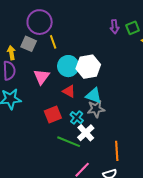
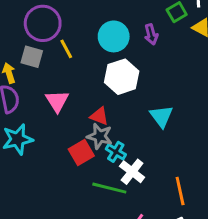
purple arrow: (115, 27) -> (151, 34), moved
cyan circle: (68, 66) -> (114, 36), moved
cyan triangle: (94, 96) -> (161, 116), moved, turned 42
gray star: (96, 109) -> (100, 136), moved, turned 30

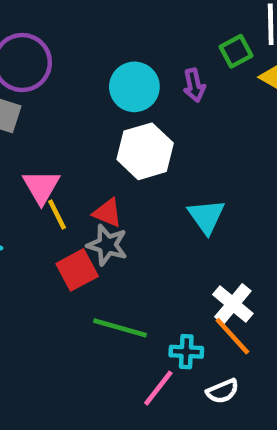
yellow line: (66, 49) -> (57, 215), moved
cyan cross: (116, 152) -> (186, 352), moved, turned -30
white cross: (132, 172) -> (233, 304), moved
orange line: (180, 191) -> (232, 336), turned -32

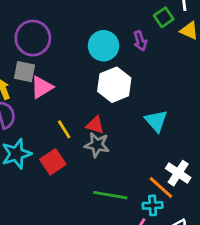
pink triangle: (41, 187) -> (42, 87), moved, turned 35
red square: (77, 270) -> (53, 162), moved
orange line: (232, 336) -> (161, 188), moved

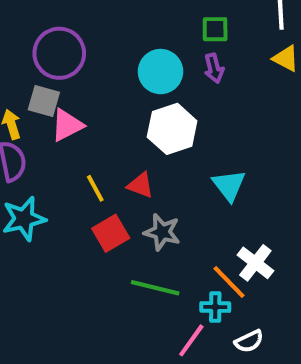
green square: (164, 17) -> (215, 29), moved, turned 30
gray star: (97, 145) -> (162, 232), moved
red square: (53, 162) -> (111, 233), moved

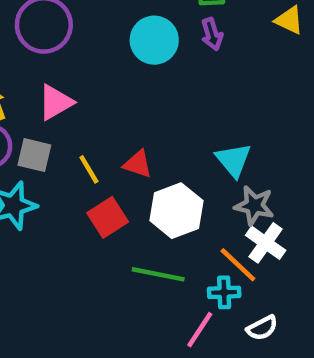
gray square: (44, 101) -> (34, 155), moved
white hexagon: (172, 129) -> (176, 211), moved
gray star: (162, 232) -> (254, 206), moved

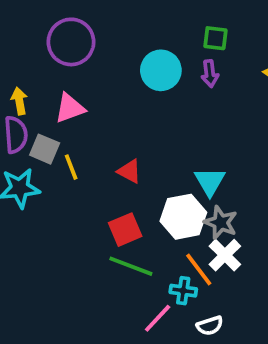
yellow line: (89, 169) -> (71, 167), moved
white hexagon: (176, 211) -> (183, 217), moved
red square: (108, 217) -> (125, 230), moved

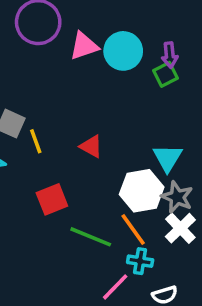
green square: (215, 38) -> (165, 74), moved, turned -35
pink triangle: (70, 108) -> (84, 46), moved
red square: (125, 230) -> (52, 199), moved
orange line: (199, 269) -> (133, 230), moved

